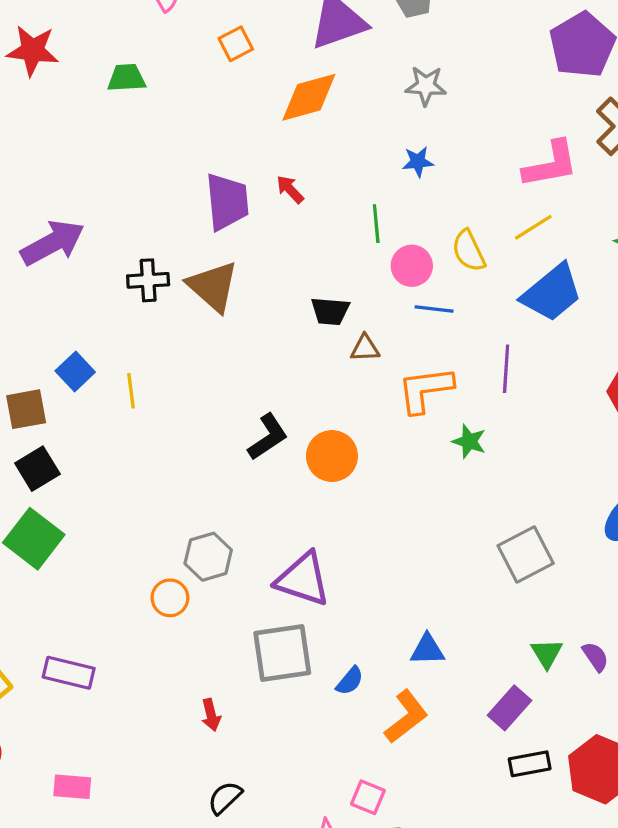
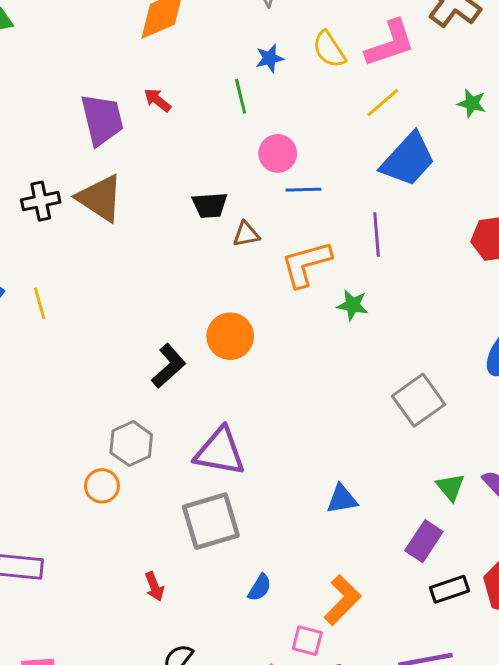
green line: (376, 224) -> (241, 96), moved
yellow semicircle: (469, 251) -> (329, 49), moved
black L-shape: (268, 437) -> (169, 366), moved
blue semicircle: (350, 681) -> (260, 588), moved
orange L-shape: (406, 717) -> (342, 600), moved

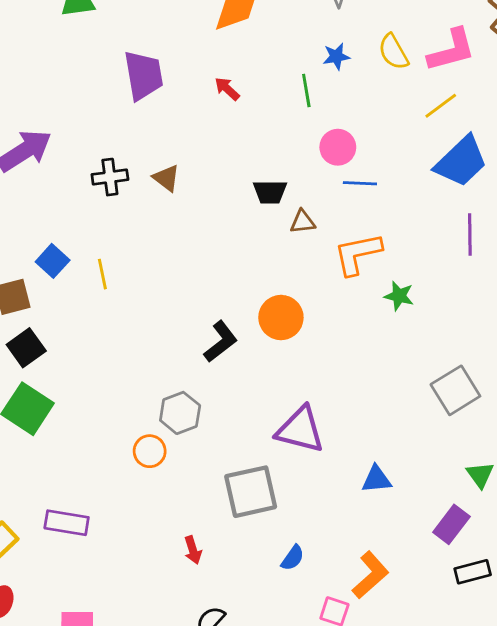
purple trapezoid: (102, 120) -> (143, 75), moved
brown triangle: (100, 198) -> (166, 178), size x0.6
purple line: (377, 234) -> (470, 235), moved
purple triangle: (220, 452) -> (300, 430), moved

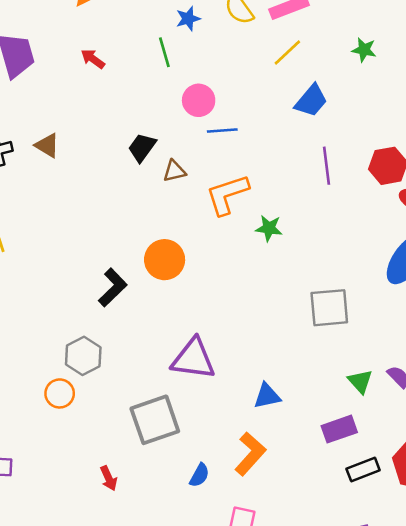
blue trapezoid: (461, 161) -> (311, 101), size x0.7
black trapezoid: (270, 192) -> (142, 147), turned 132
gray square: (455, 390) -> (329, 308), turned 33
purple rectangle: (451, 524) -> (339, 429), turned 40
orange L-shape: (370, 575) -> (250, 454), moved

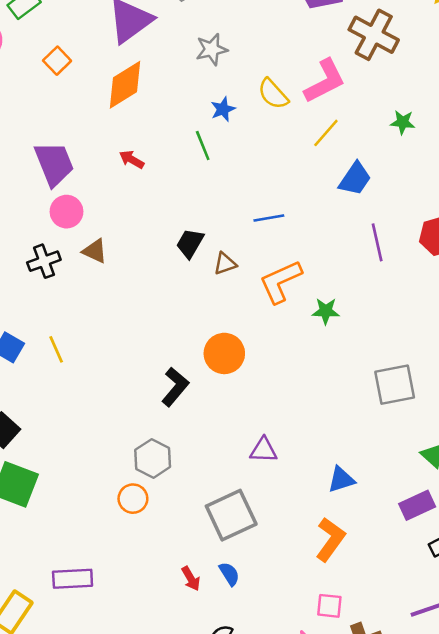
pink circle: (199, 100) -> (66, 212), moved
purple triangle: (193, 359) -> (263, 450), size x0.6
blue semicircle: (199, 475) -> (229, 574), moved, turned -55

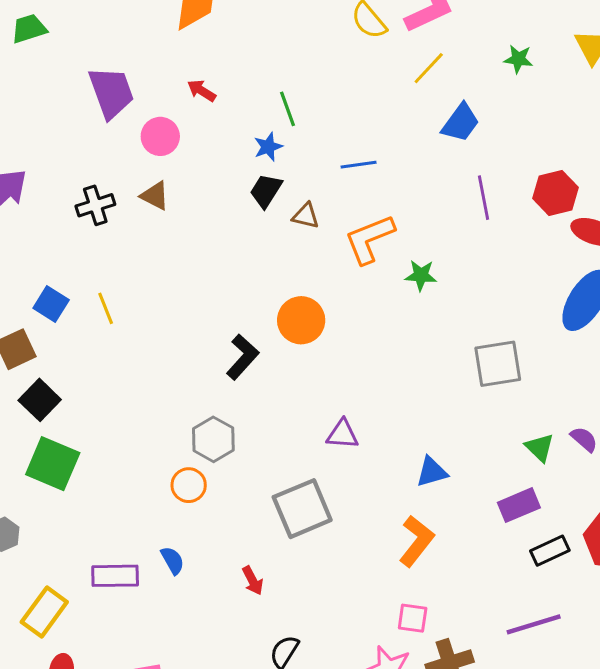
blue star: (223, 109) -> (268, 147), moved
green line: (203, 145) -> (288, 109), moved
pink circle: (66, 212) -> (160, 136), moved
brown triangle: (225, 264) -> (306, 216), turned 30
blue semicircle: (229, 574) -> (172, 560), moved

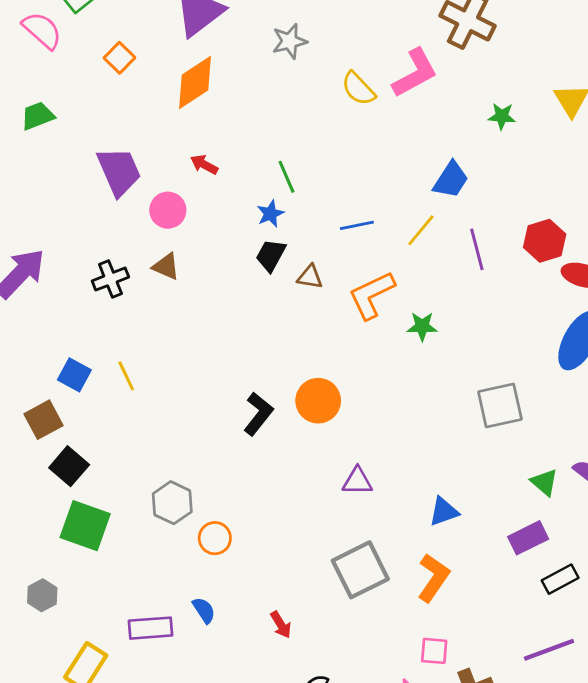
yellow line: (429, 68) -> (421, 230), moved
orange circle: (301, 320) -> (318, 401), moved
gray hexagon: (213, 439) -> (172, 503), moved
gray square: (302, 509) -> (360, 570), moved

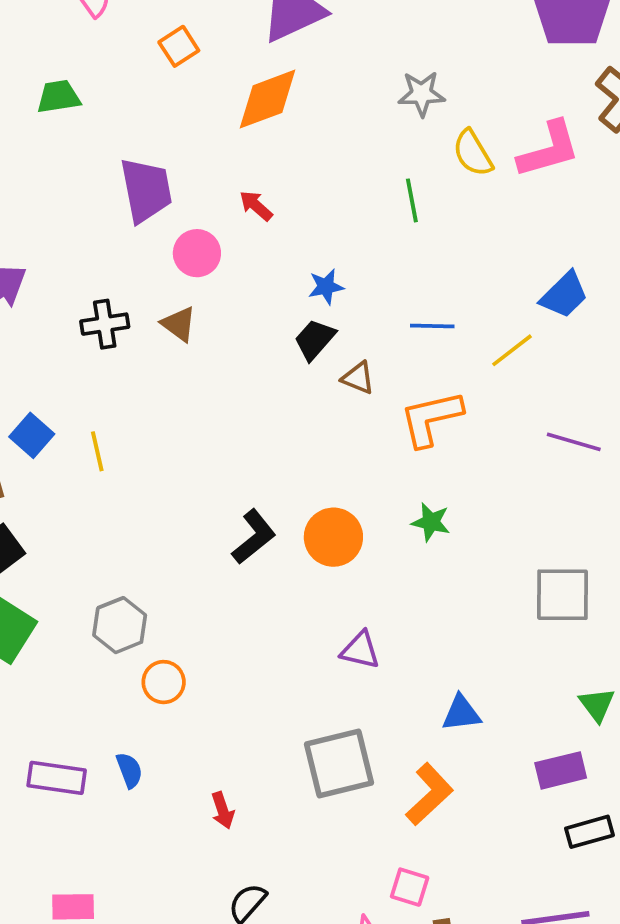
gray star: (290, 41) -> (422, 94), moved
green line: (287, 177) -> (412, 200), moved
purple line: (477, 249) -> (574, 442), moved, turned -72
green star: (422, 326) -> (431, 522), moved

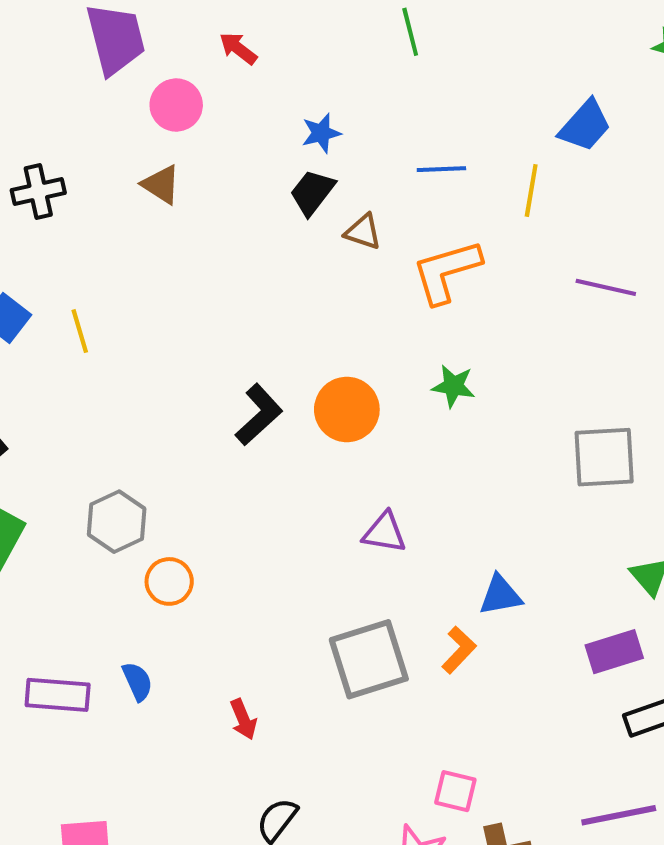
black cross: (105, 324) -> (38, 191), moved
yellow line: (512, 350) -> (531, 191), turned -39
orange L-shape: (429, 794) -> (459, 650), moved, size x0.7

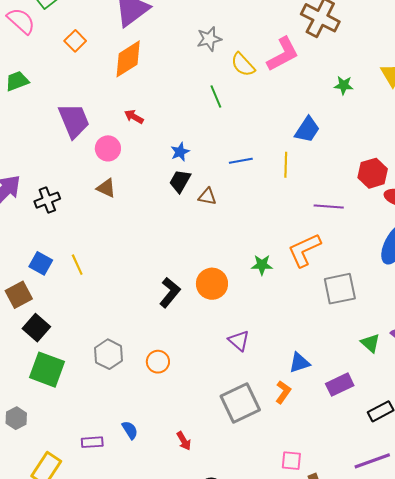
orange L-shape: (446, 271) -> (304, 250), moved
purple triangle: (384, 533) -> (239, 341), turned 40
orange circle: (169, 581) -> (158, 362), moved
purple rectangle: (614, 652) -> (340, 385), moved
purple rectangle: (58, 695) -> (92, 442), size x0.7

